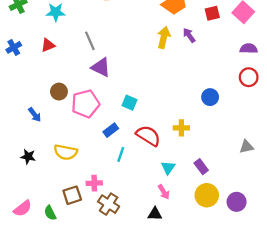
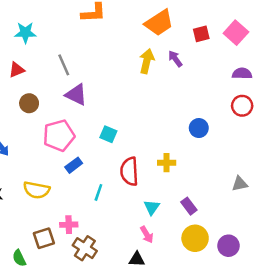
brown circle: (59, 92) -> (29, 103), moved
blue rectangle: (111, 130) -> (74, 165), moved
red semicircle: (148, 136) -> (129, 171), turned -125

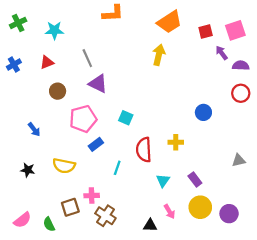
pink square: (236, 33) -> (235, 30), turned 30
purple arrow: (175, 59) -> (222, 53), moved
pink arrow: (147, 235) -> (169, 211), moved

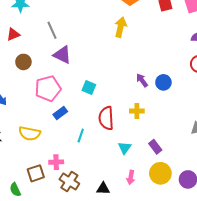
purple arrow: (222, 53) -> (142, 80), moved
pink arrow: (169, 211) -> (131, 177), turned 40
black triangle: (150, 225) -> (103, 189), moved

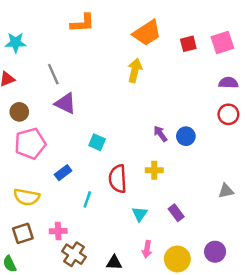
pink pentagon: (48, 88) -> (30, 143), moved
brown square: (36, 173) -> (23, 233), moved
yellow circle: (160, 173) -> (177, 259), moved

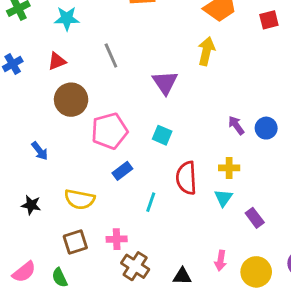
purple triangle: (65, 103) -> (165, 83), moved, turned 30
brown circle: (19, 112) -> (71, 100), size x1.5
pink pentagon: (30, 143) -> (109, 131), moved
cyan triangle: (140, 214) -> (223, 198), moved

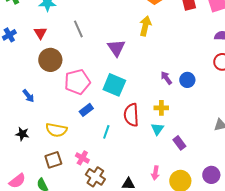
red triangle: (57, 61) -> (40, 33), turned -40
cyan square: (162, 135) -> (114, 85), size x1.6
pink cross: (117, 239) -> (82, 158), turned 32

